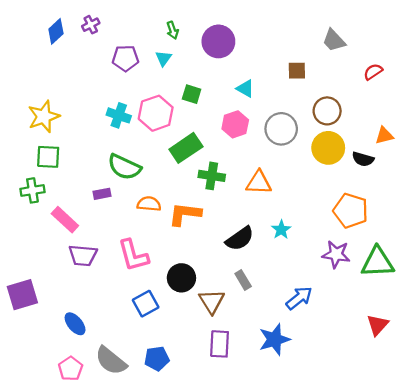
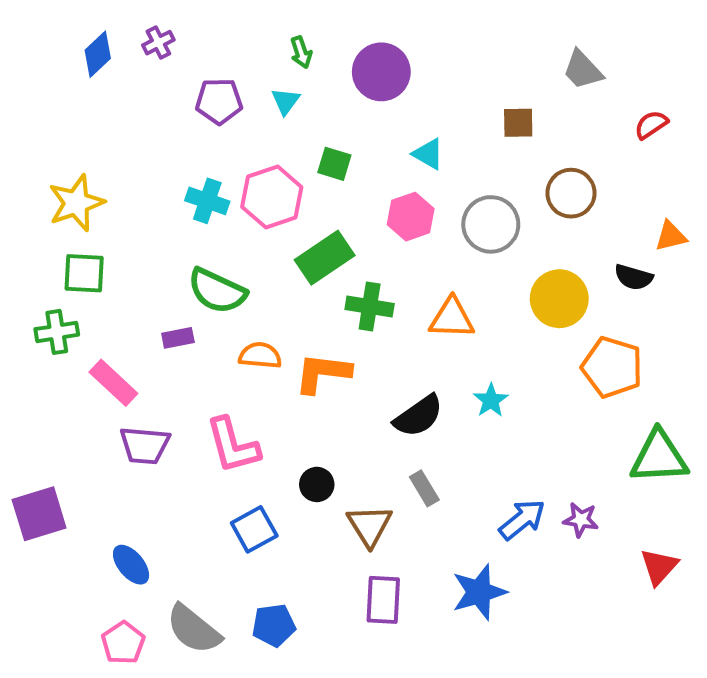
yellow circle: (328, 148) -> (559, 299), moved
purple star: (336, 254) -> (581, 520), moved, size x0.7
black circle: (181, 278) -> (317, 484), size x0.7

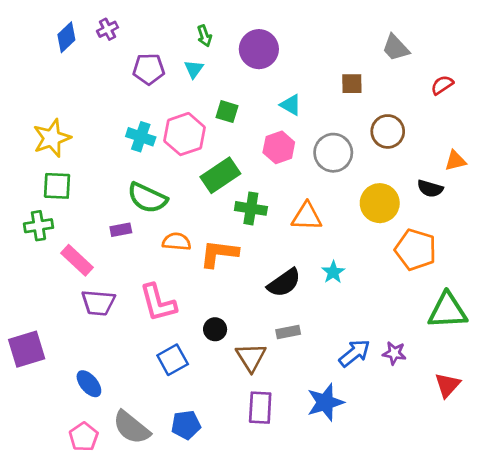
gray rectangle: (424, 488) -> (288, 332), turned -70

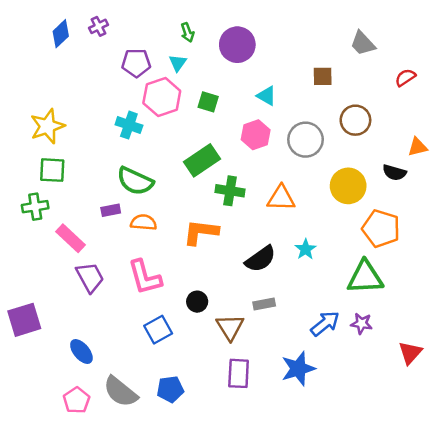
pink hexagon: (185, 134) -> (162, 97), moved
orange semicircle: (177, 242) -> (144, 222), moved
purple trapezoid: (98, 303) -> (90, 277), turned -124
green triangle: (447, 311) -> (365, 277), moved

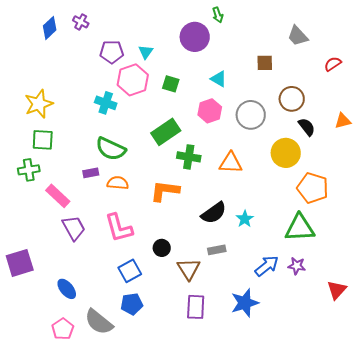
purple cross: (98, 26) -> (81, 22), turned -35
green arrow: (187, 32) -> (218, 15), moved
black semicircle: (394, 173) -> (307, 127), moved, turned -144
cyan star: (306, 249) -> (245, 219), moved
blue pentagon: (170, 389) -> (132, 304), moved

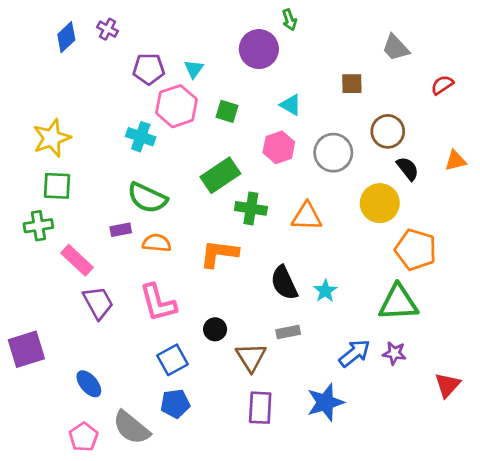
black semicircle: (214, 213) -> (284, 283), turned 100

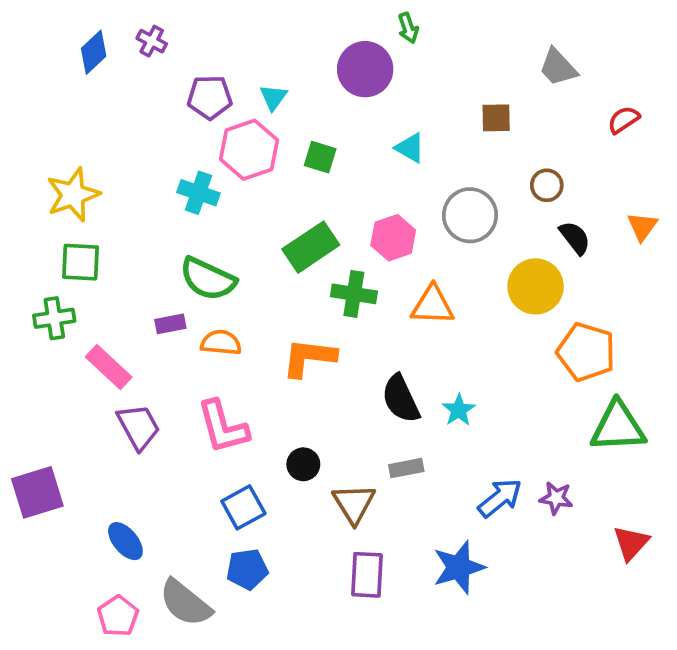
brown circle: (388, 131) -> (547, 185), size x0.7
pink hexagon: (279, 147) -> (393, 238), moved
orange triangle: (455, 161) -> (642, 226), turned -40
green triangle: (398, 303) -> (618, 427), moved

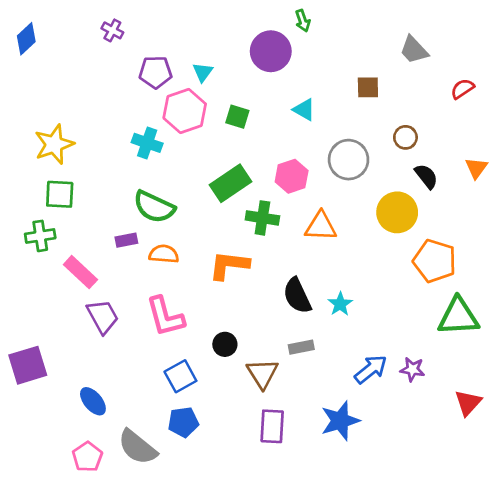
blue diamond: (94, 52) -> (26, 39), moved

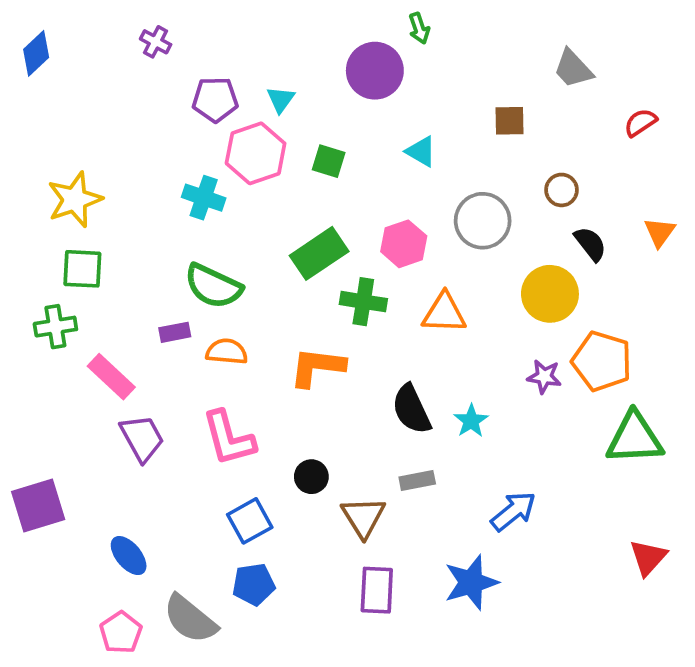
purple star: (412, 369) -> (544, 377), moved

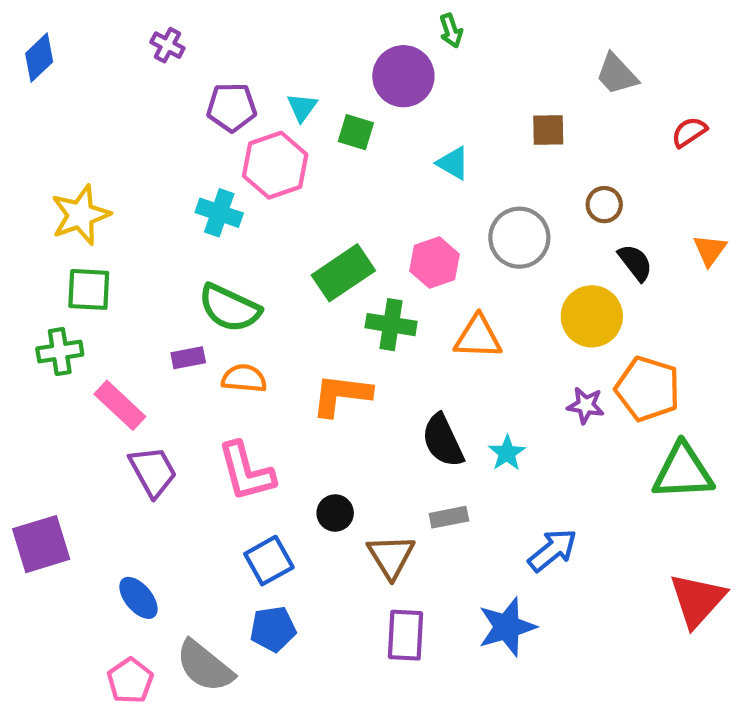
green square: (329, 161) -> (356, 132), moved
red triangle: (648, 557) -> (697, 600), size x1.4

